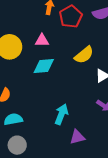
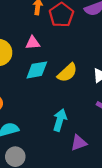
yellow semicircle: (84, 55) -> (67, 73), moved

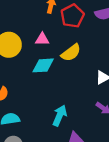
yellow semicircle: (67, 73) -> (71, 53), moved

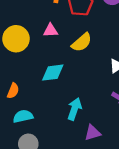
cyan diamond: (43, 65) -> (53, 73), moved

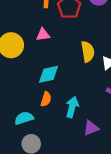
yellow semicircle: (82, 42) -> (88, 52), moved, turned -54
orange semicircle: (13, 91) -> (46, 99), moved

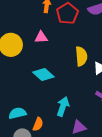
cyan diamond: (49, 74) -> (43, 74), turned 50
orange semicircle: (46, 99) -> (38, 124), moved

